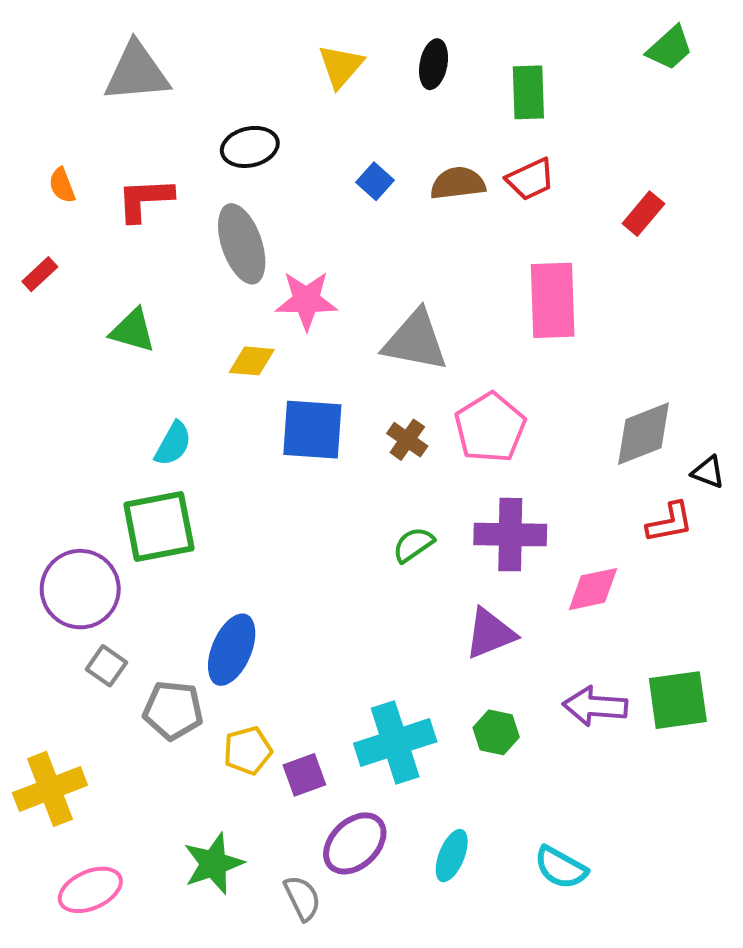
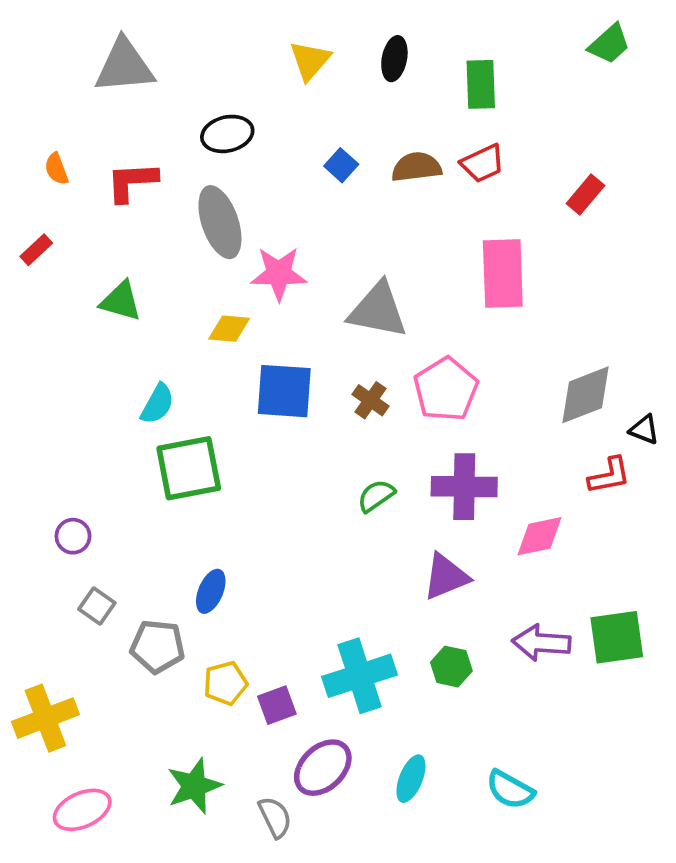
green square: (159, 526) -> (189, 468), moved
purple circle: (80, 589) -> (73, 536), size x0.5
blue ellipse: (232, 650) -> (211, 591), size x0.7

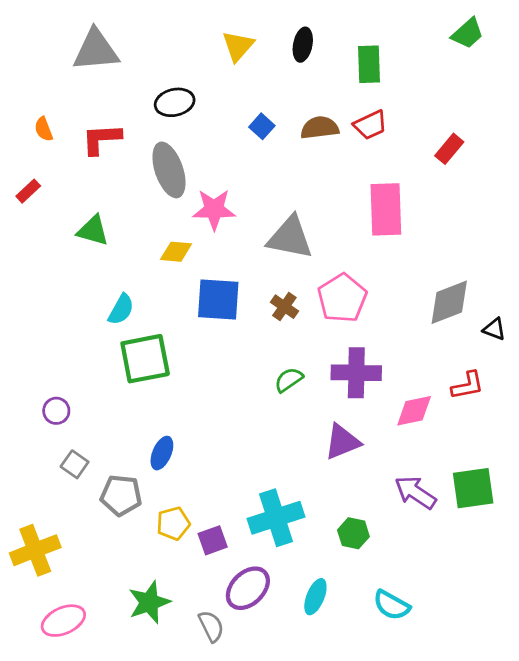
red L-shape: (609, 476) -> (468, 385), moved
purple arrow: (541, 643) -> (415, 492), turned 30
green hexagon: (451, 667) -> (353, 533), moved

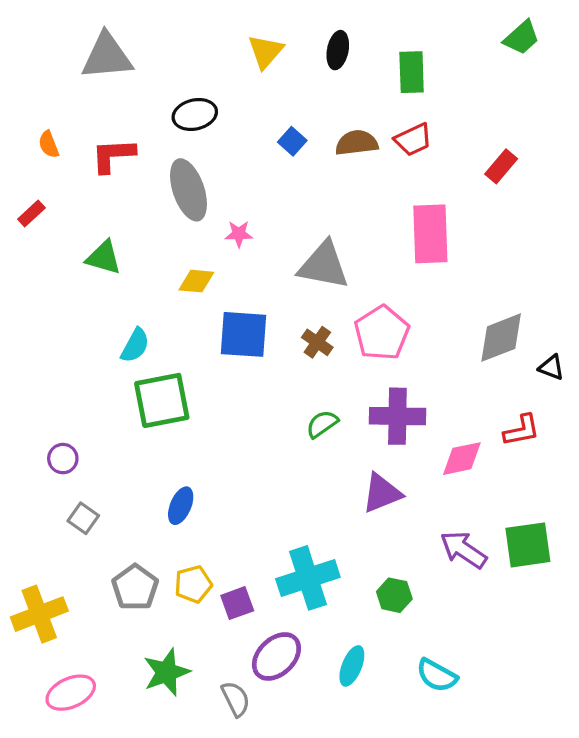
pink star: (214, 209) -> (239, 234), size x0.6
gray pentagon: (121, 495) -> (135, 587), moved, turned 30

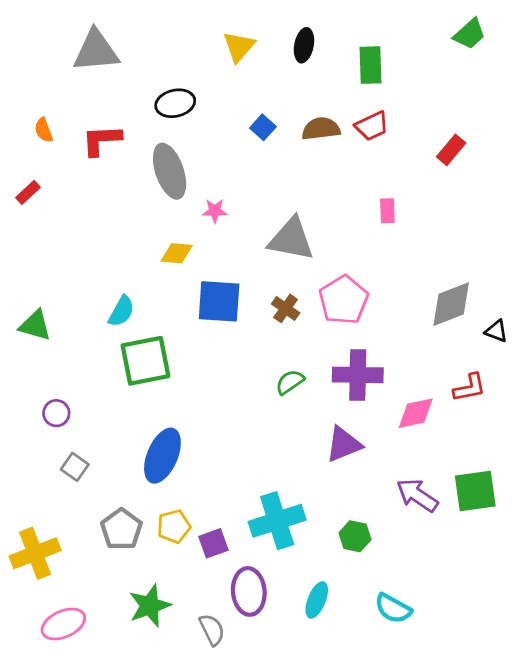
pink rectangle: (430, 234) -> (387, 211), size x0.5
green triangle: (104, 257) -> (35, 325), moved
blue ellipse: (181, 506) -> (162, 456), size x1.6
purple ellipse: (276, 656) -> (249, 591), turned -51

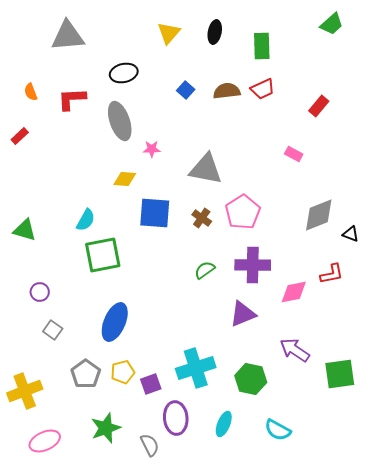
pink rectangle: (387, 211) -> (294, 154), moved, turned -60
green square: (475, 491) -> (340, 374), moved
green hexagon: (355, 536) -> (251, 379), size x1.4

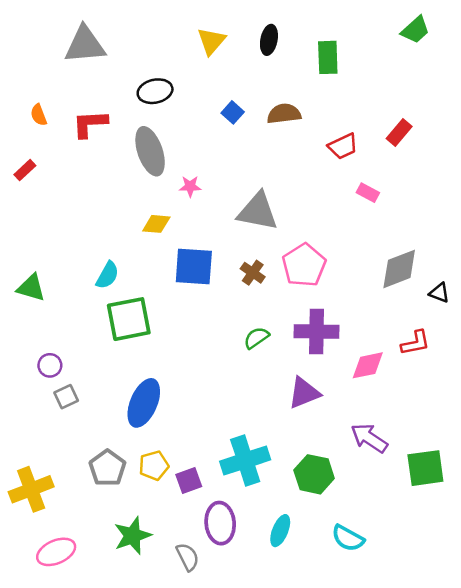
red trapezoid: (263, 89) -> (343, 146), moved
gray square: (53, 330) -> (66, 397), moved, turned 30

